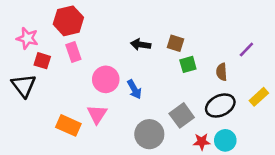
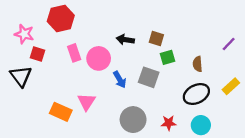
purple line: (246, 49) -> (229, 44), moved
pink rectangle: (73, 52) -> (74, 53), moved
pink circle: (106, 79) -> (99, 58), moved
gray square: (182, 115) -> (149, 77), moved, turned -35
red star: (202, 142) -> (169, 123), moved

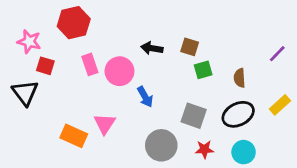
gray square: (149, 77) -> (194, 116), moved

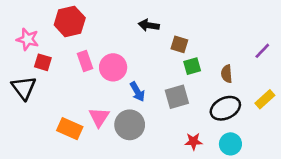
black arrow: (152, 48) -> (149, 25), moved
gray square: (194, 116) -> (177, 97), moved, turned -35
gray circle: (161, 145) -> (130, 125), moved

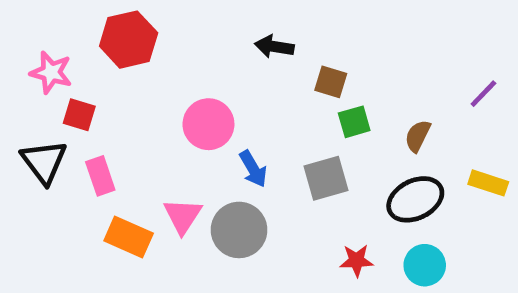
pink rectangle: (85, 61) -> (100, 176), moved
brown semicircle: (227, 74) -> (418, 136), turned 30
yellow rectangle: (265, 99) -> (488, 183), turned 60

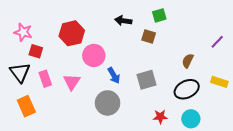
red hexagon: (129, 40) -> (72, 33), moved
green square: (354, 122) -> (159, 15), moved
pink triangle: (183, 216) -> (72, 82), moved
orange rectangle: (129, 237) -> (26, 106), moved, turned 42

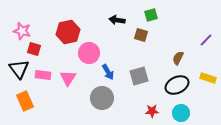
pink rectangle: (45, 79) -> (43, 75), turned -63

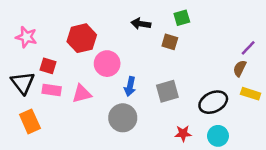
red square: (34, 49) -> (48, 66), moved
brown semicircle: (178, 58) -> (240, 68), moved
blue arrow: (108, 72) -> (130, 86), turned 42
pink triangle: (68, 78) -> (82, 94), turned 42

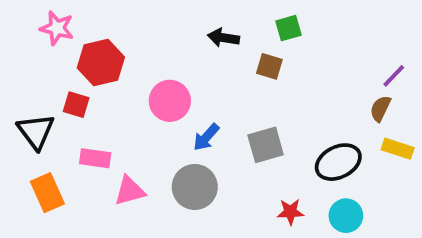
pink star: (26, 37) -> (57, 28), moved
red hexagon: (82, 38) -> (101, 63), moved
blue arrow: (130, 86) -> (206, 137), turned 30
pink rectangle: (52, 90) -> (95, 158), moved
pink triangle: (82, 94) -> (130, 191), moved

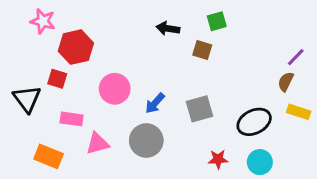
pink circle: (170, 101) -> (115, 89), moved
orange rectangle: (47, 193) -> (49, 156), moved, turned -44

